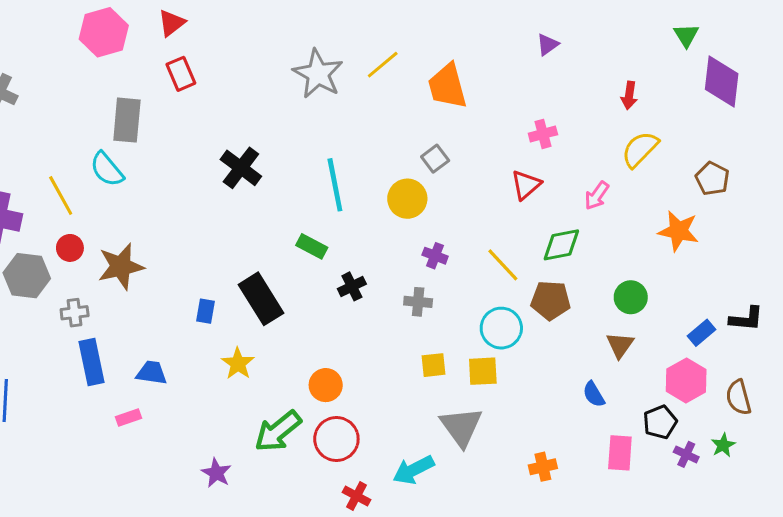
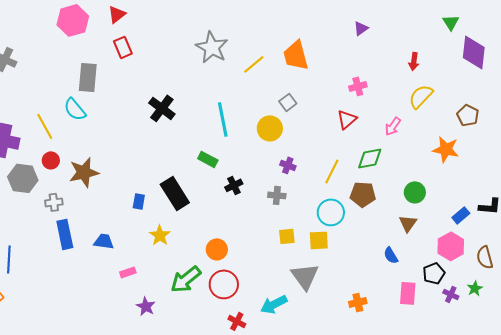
yellow line: (383, 65) -> (254, 64), moved
yellow line: (503, 265) -> (332, 171), turned 70
pink rectangle: (128, 417) -> (128, 272), moved

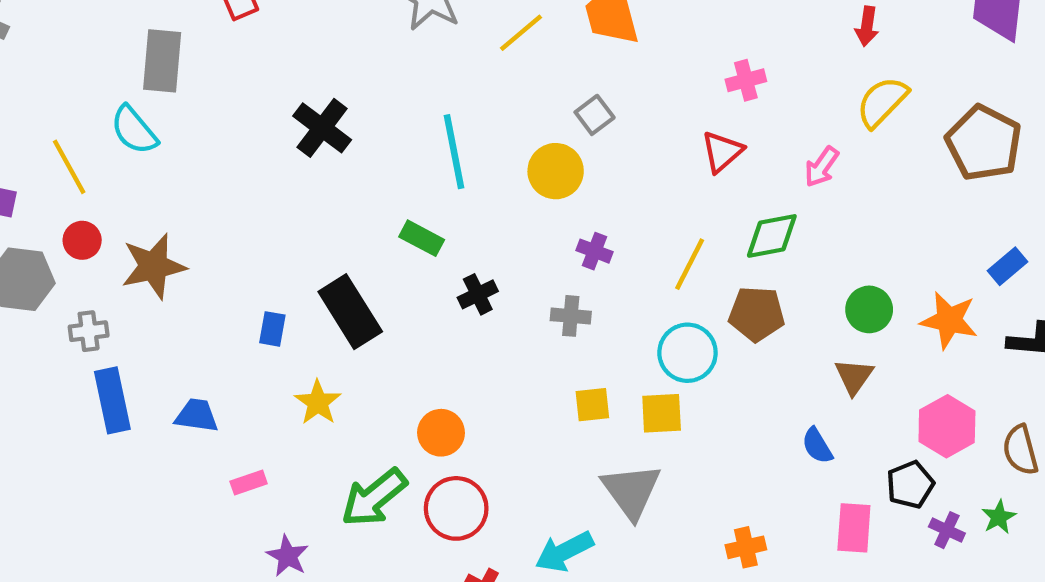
brown pentagon: (468, 115) -> (984, 143), size x1.6
orange star: (446, 149) -> (949, 320), moved
blue rectangle: (461, 215) -> (1007, 266), moved

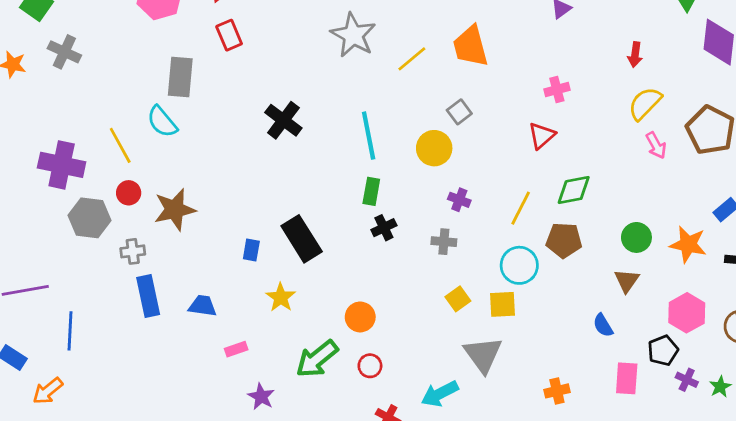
pink arrow: (822, 167) -> (656, 145), moved, turned -64
green rectangle: (422, 238) -> (371, 191), moved, turned 72
yellow square: (592, 405) -> (458, 299), turned -30
red circle: (456, 508) -> (370, 366), size x0.6
green star: (999, 517) -> (720, 387), moved

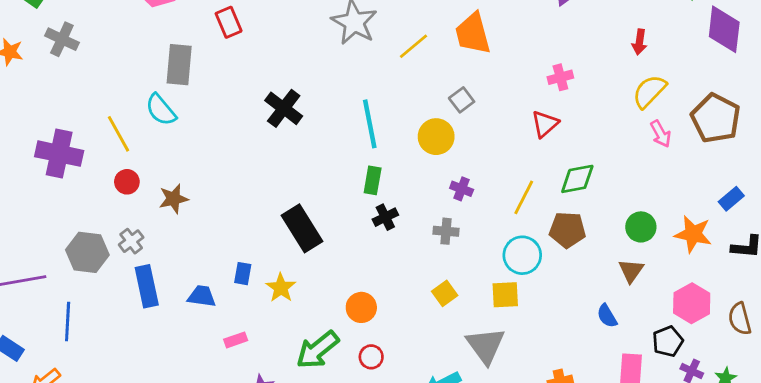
brown star: (175, 210) -> (174, 199), size x0.7
gray hexagon: (90, 218) -> (87, 252), moved
blue rectangle: (251, 250) -> (243, 274), moved
gray cross: (133, 251) -> (131, 241), turned -30
yellow square: (458, 299) -> (445, 293), moved

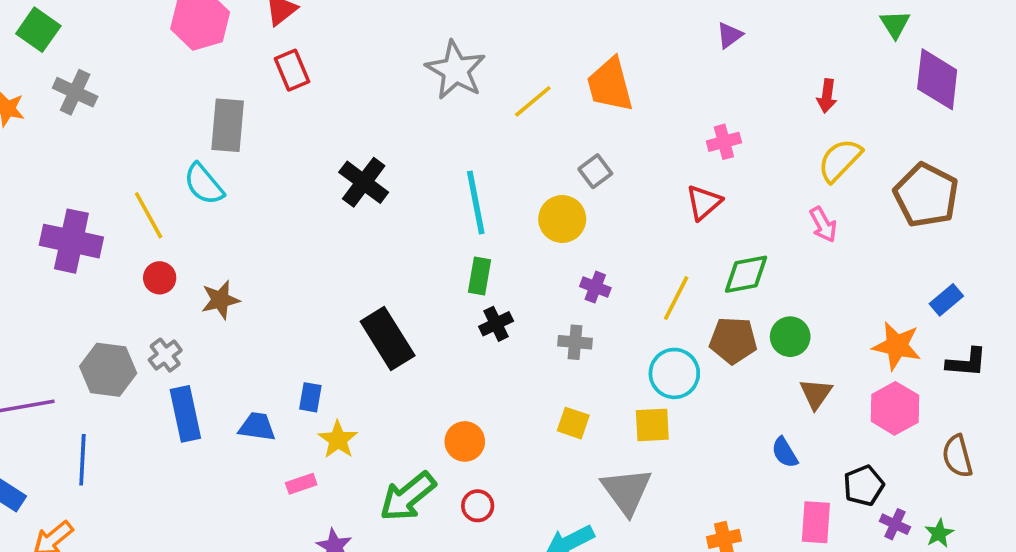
pink arrow: (661, 134) -> (823, 225), moved
green circle: (641, 227) -> (790, 337), moved
yellow star: (281, 288) -> (338, 440), moved
yellow square: (445, 293) -> (573, 423), turned -35
pink hexagon: (692, 303) -> (895, 408), moved

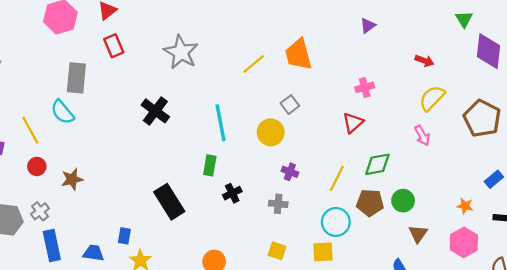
gray star: (456, 70) -> (181, 52), moved
red arrow: (827, 96) -> (424, 61), turned -78
green rectangle: (479, 276) -> (210, 165), moved
orange star: (897, 346) -> (465, 206), size x0.6

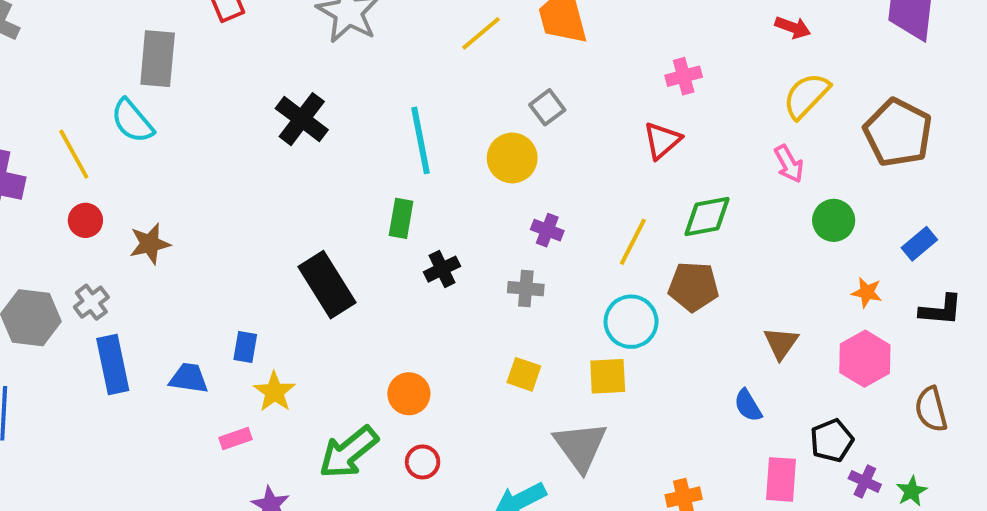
green circle: (403, 201) -> (834, 220), moved

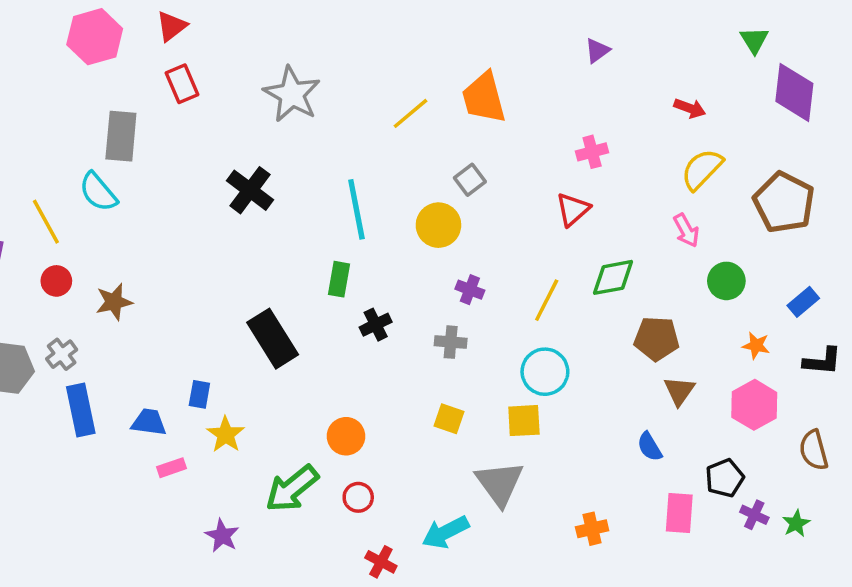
brown pentagon: (693, 287) -> (657, 339), moved
pink rectangle: (235, 439) -> (172, 468), moved

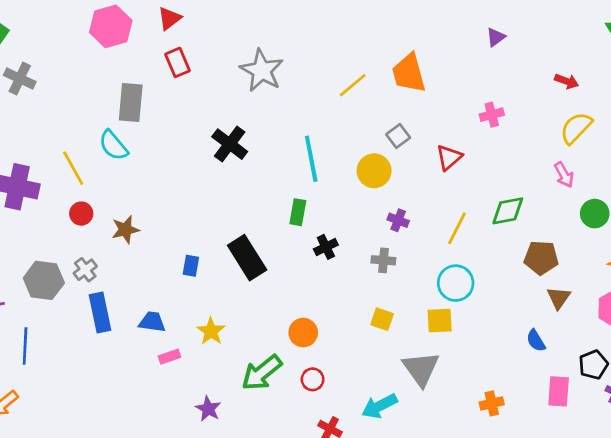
red triangle: (573, 209) -> (449, 157), moved
blue rectangle: (199, 394) -> (191, 266), moved

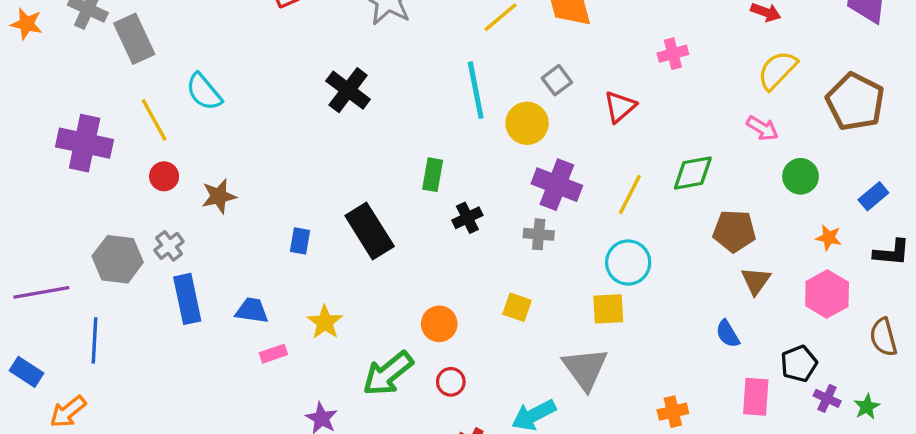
gray rectangle: (131, 103) -> (134, 39), moved, turned -30
cyan line: (311, 159) -> (476, 90), moved
pink arrow: (564, 175) -> (762, 128), turned -30
purple cross: (398, 220) -> (557, 185), size x1.8
yellow square: (382, 319) -> (517, 307), moved

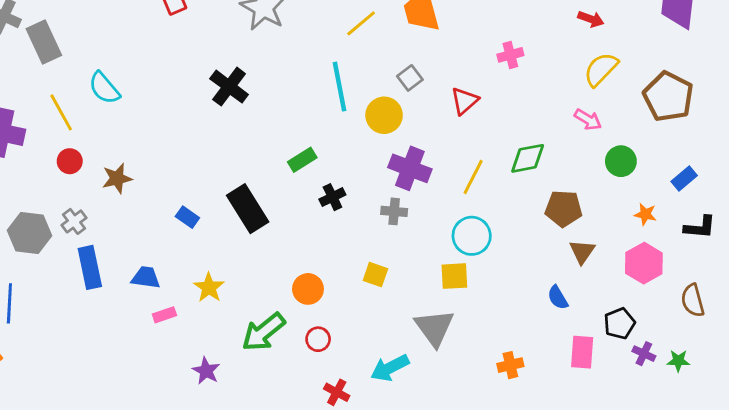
green rectangle: (433, 175) -> (302, 160), turned 48
blue rectangle: (300, 241) -> (187, 217), turned -65
green star: (867, 407) -> (678, 361), turned 30

